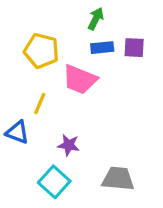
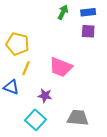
blue rectangle: (102, 48) -> (88, 12), moved
yellow pentagon: (41, 51) -> (18, 44), moved
pink trapezoid: (80, 80) -> (61, 67), moved

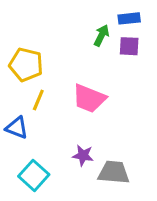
green arrow: (63, 12) -> (101, 35), moved
purple star: (45, 96) -> (83, 155), moved
cyan square: (35, 120) -> (34, 175), moved

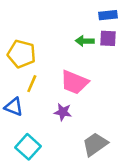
green arrow: (101, 35) -> (85, 41), moved, turned -114
purple star: (83, 155) -> (63, 112), moved
gray trapezoid: (114, 172) -> (95, 144), turned -40

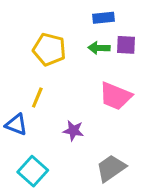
blue rectangle: (108, 15) -> (103, 18), moved
yellow pentagon: (21, 54) -> (49, 49), moved
pink trapezoid: (74, 82) -> (115, 96), moved

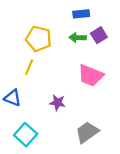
purple square: (126, 45) -> (99, 35), turned -35
yellow line: (37, 98) -> (29, 67), moved

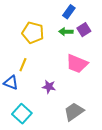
blue rectangle: (81, 14) -> (69, 12), turned -48
yellow line: (29, 67) -> (23, 65), moved

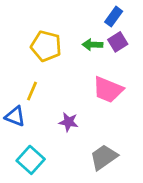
blue rectangle: (69, 12) -> (114, 17), moved

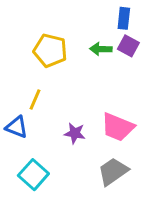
blue rectangle: (114, 17) -> (124, 18), turned -30
purple square: (118, 42) -> (128, 46), turned -30
pink trapezoid: (108, 90) -> (118, 127), moved

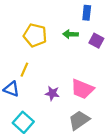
purple square: (128, 46) -> (96, 41), moved

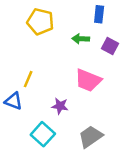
yellow pentagon: (35, 35) -> (40, 22), moved
pink trapezoid: (82, 89) -> (88, 80), moved
cyan square: (23, 122) -> (43, 134), moved

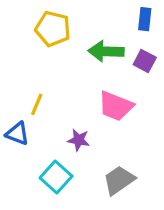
blue rectangle: (99, 14) -> (145, 19), moved
green arrow: (81, 39) -> (106, 51), size x1.5

